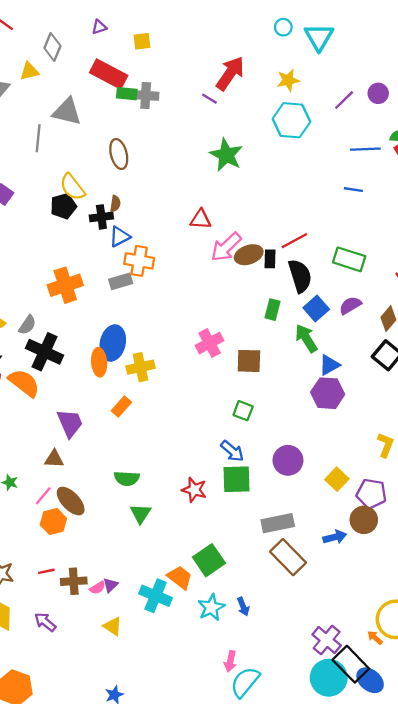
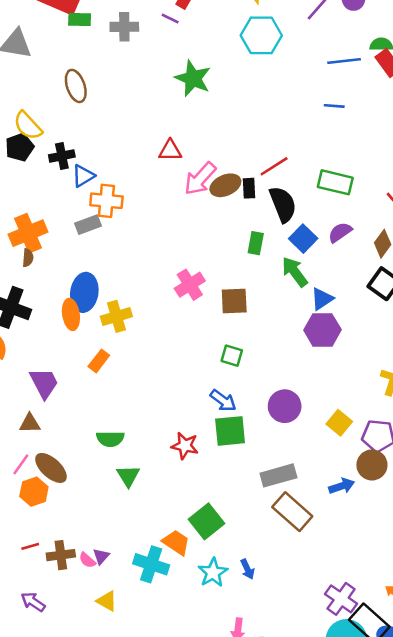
gray cross: (146, 95) -> (124, 27), moved
brown semicircle: (115, 204) -> (28, 258), moved
pink semicircle: (97, 588) -> (87, 560), turned 77

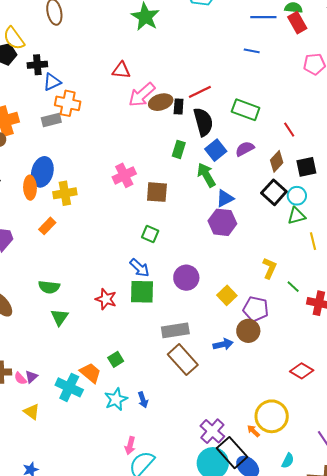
green square: (207, 521) -> (116, 359), size x0.6

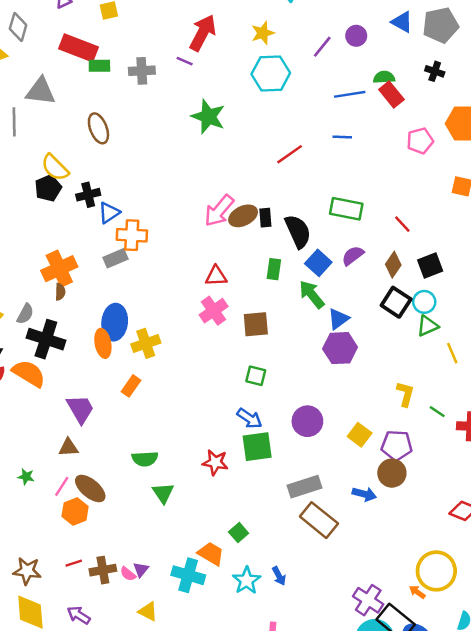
red triangle: (121, 70) -> (216, 276), moved
red line: (200, 92) -> (290, 154), moved
blue arrow: (223, 344) -> (364, 494), turned 36

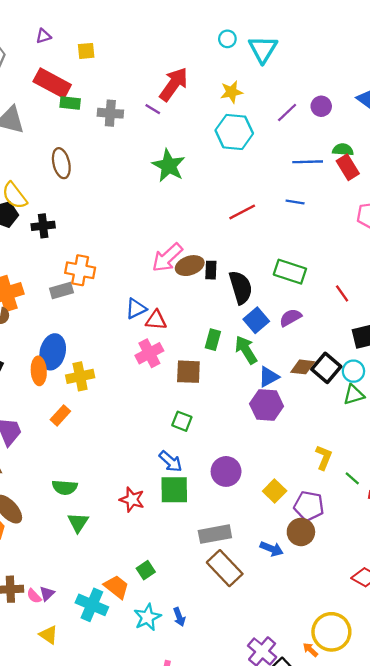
blue triangle: (109, 213) -> (136, 309), moved
brown diamond: (393, 265) -> (303, 367), moved, turned 55
green rectangle: (274, 269) -> (213, 340), moved

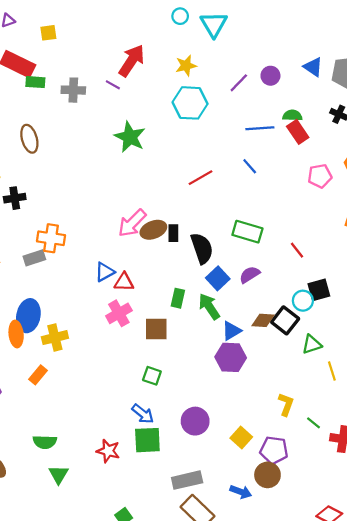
blue line: (295, 202) -> (250, 166), turned 42
cyan circle: (353, 371) -> (303, 301), moved

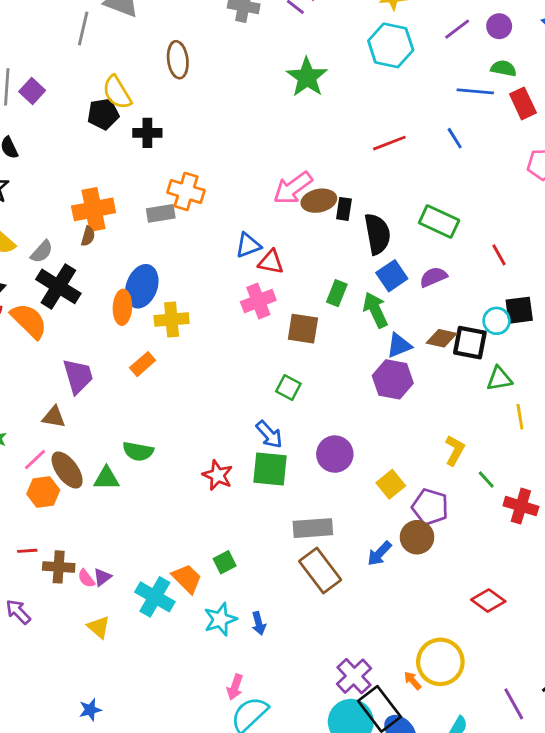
green semicircle: (292, 115) -> (503, 68), moved
black square: (285, 320) -> (470, 343), turned -36
green triangle: (59, 474) -> (106, 478), moved, turned 50
blue arrow: (241, 492) -> (379, 554), turned 105

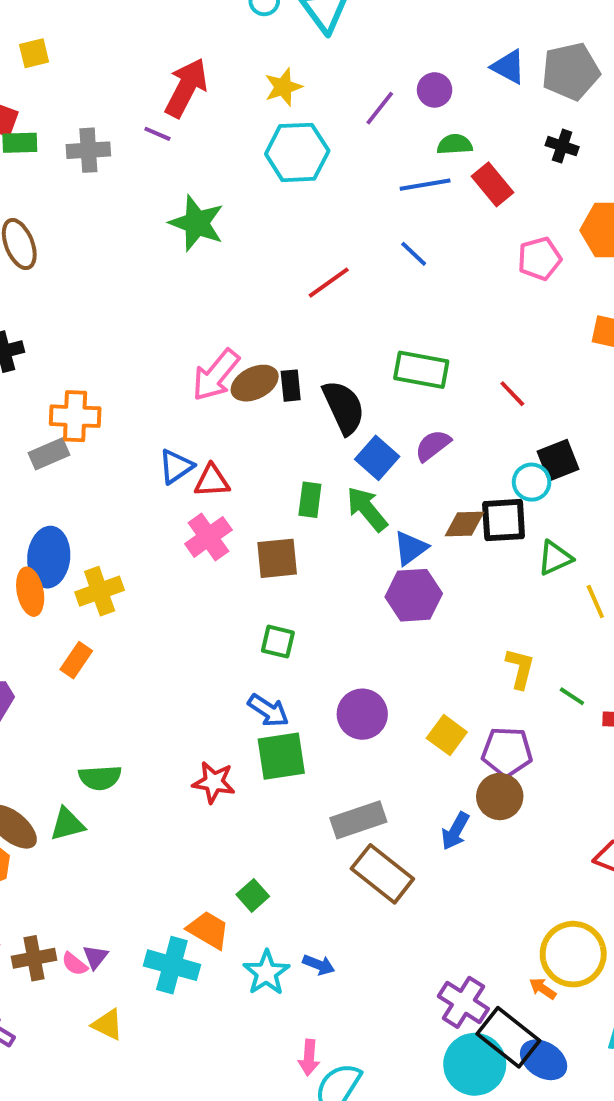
blue arrow: (259, 623) -> (319, 965), turned -40

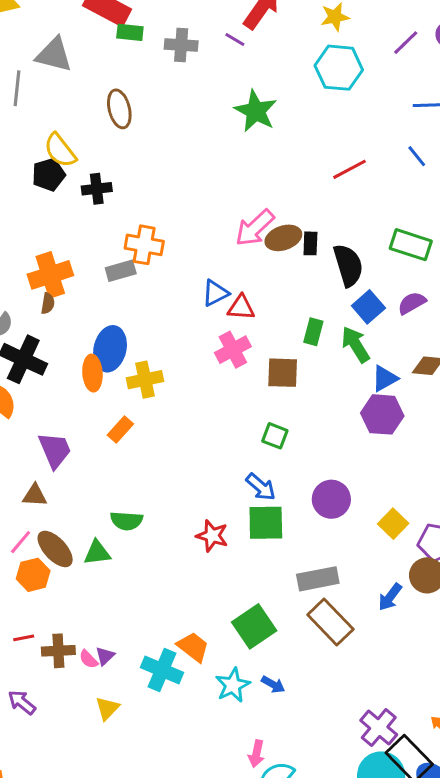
green square: (253, 895) -> (254, 626), moved, size x1.8
yellow triangle: (108, 1025) -> (107, 708), turned 40

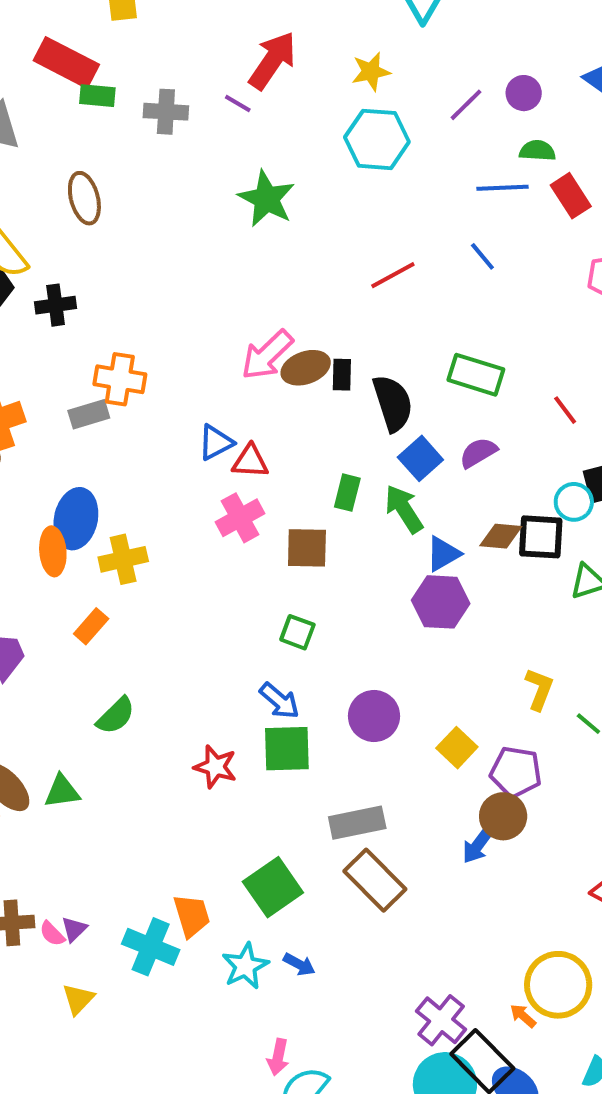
green semicircle: (127, 521) -> (116, 716), moved, turned -48
blue arrow: (390, 597) -> (478, 845), moved
orange trapezoid: (193, 647) -> (192, 916), turned 36

